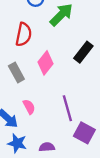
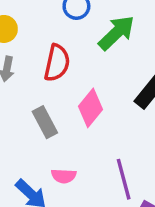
pink semicircle: (29, 107) -> (64, 176), turned 120

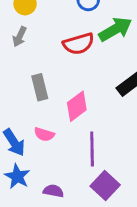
red semicircle: (57, 63) -> (79, 44), moved, turned 48
pink diamond: (90, 108) -> (77, 106), moved

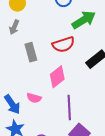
red semicircle: (79, 44) -> (63, 44), moved
gray rectangle: (40, 87) -> (31, 52), moved

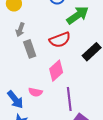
gray arrow: (14, 27) -> (20, 30), moved

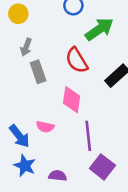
red semicircle: (60, 40) -> (77, 60), turned 80
pink diamond: (56, 71) -> (72, 100), turned -40

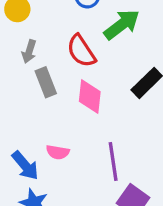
red semicircle: (77, 60) -> (81, 51), moved
pink diamond: (72, 100) -> (90, 97), moved

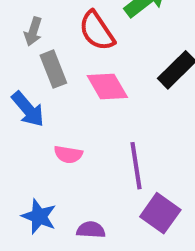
pink diamond: (90, 97) -> (107, 86), turned -36
blue arrow: (25, 166) -> (28, 109), moved

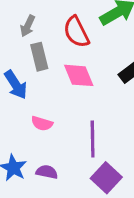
purple semicircle: (91, 230) -> (47, 172), moved

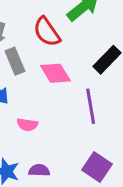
purple line: (93, 139) -> (91, 106), moved

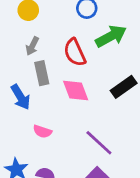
purple line: (91, 106) -> (99, 143), moved, turned -48

